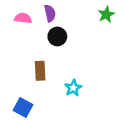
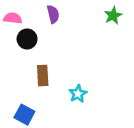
pink semicircle: (23, 18) -> (13, 18), moved
black circle: (57, 36) -> (27, 39), moved

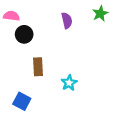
purple semicircle: (53, 14) -> (67, 21), moved

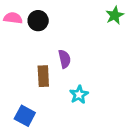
purple semicircle: (67, 21) -> (64, 59), moved
black circle: (24, 34) -> (38, 21), moved

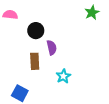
black circle: (38, 21) -> (36, 31), moved

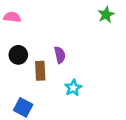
black circle: (36, 31) -> (18, 55), moved

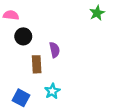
black circle: (18, 55) -> (23, 36), moved
cyan star: (73, 88) -> (52, 91), moved

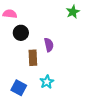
green star: (97, 13) -> (73, 12), moved

